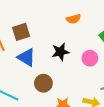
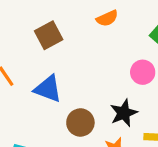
brown square: (21, 32) -> (49, 35), moved
black star: (60, 52) -> (124, 113), moved

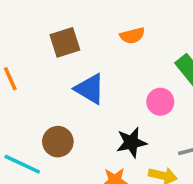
blue triangle: (48, 89) -> (90, 89), moved
brown circle: (80, 123) -> (58, 142), moved

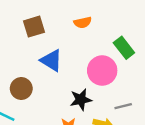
pink circle: (160, 102) -> (102, 71), size x1.5
brown circle: (58, 142) -> (21, 89), moved

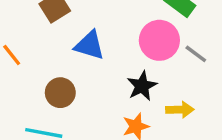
gray line: (123, 106) -> (196, 54), moved, turned 66

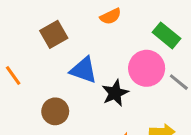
black star: (142, 86) -> (115, 93), moved

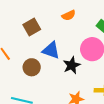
brown circle: (55, 111) -> (32, 67), moved

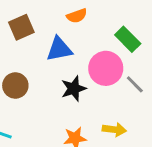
blue triangle: (51, 50) -> (59, 49), moved, turned -36

